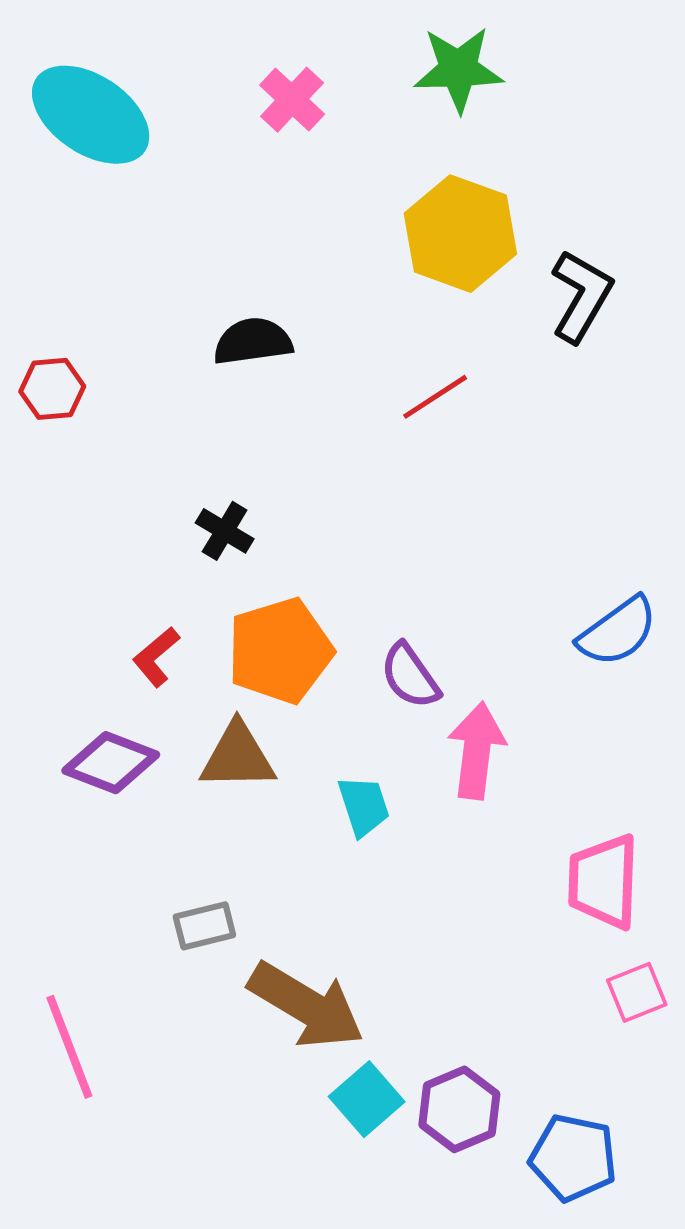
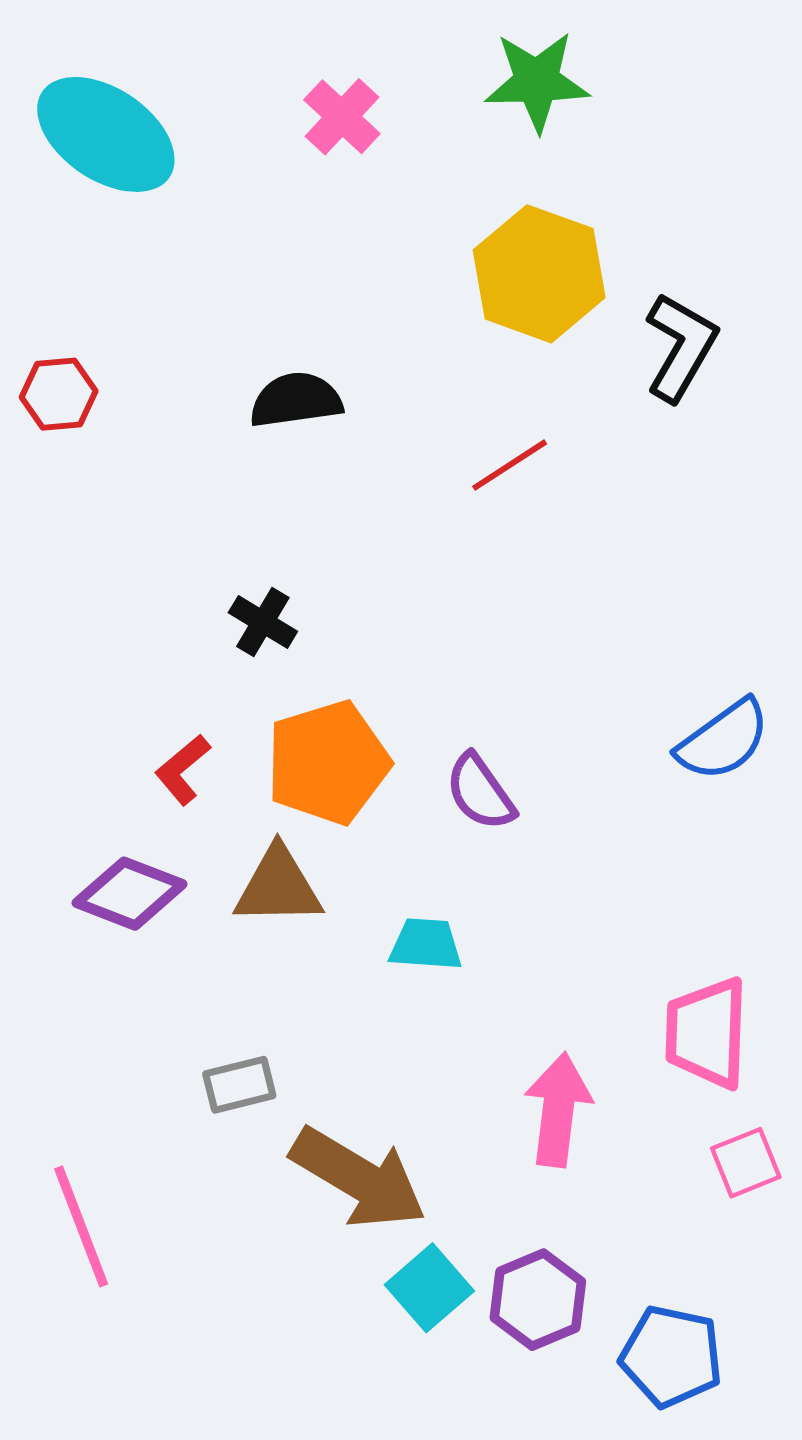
red hexagon: (52, 389) -> (59, 394), moved
pink arrow: (477, 751) -> (558, 1110), moved
cyan trapezoid: (364, 806) -> (426, 944), turned -68

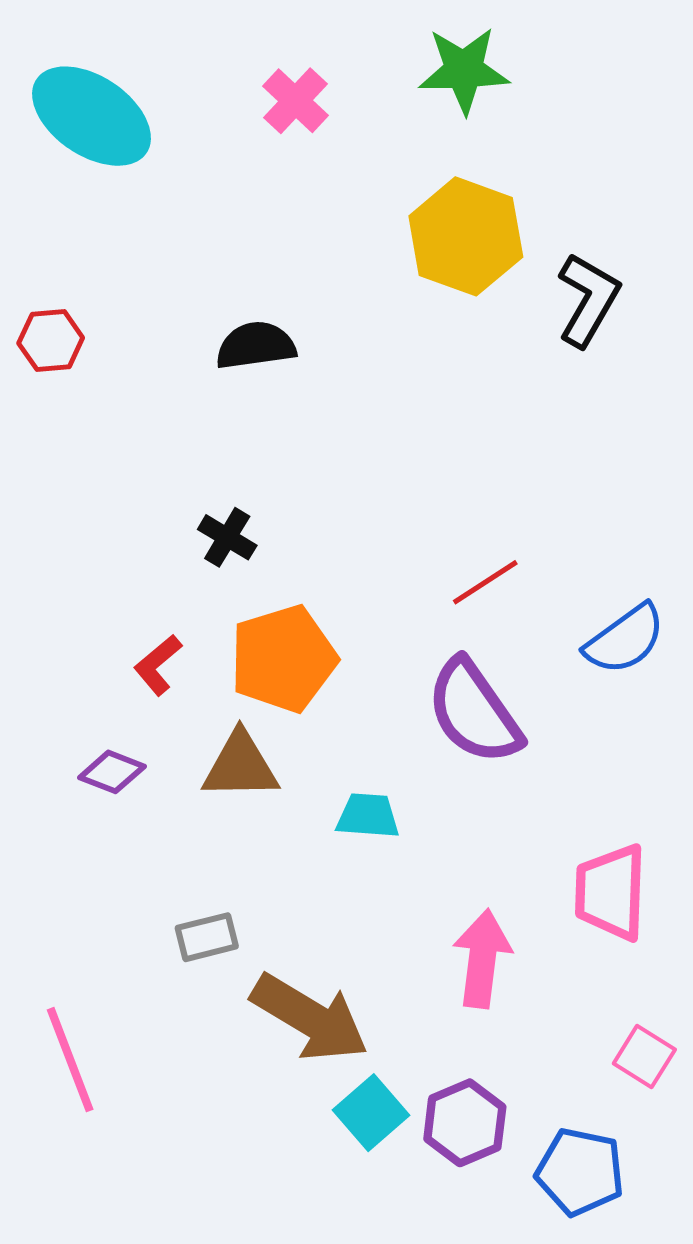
red line: (510, 465) -> (485, 582), moved
purple semicircle: (480, 792) -> (474, 712), moved, size x1.6
purple diamond: (129, 894) -> (112, 772), size x0.7
pink square: (746, 1163) -> (644, 1057), moved, turned -36

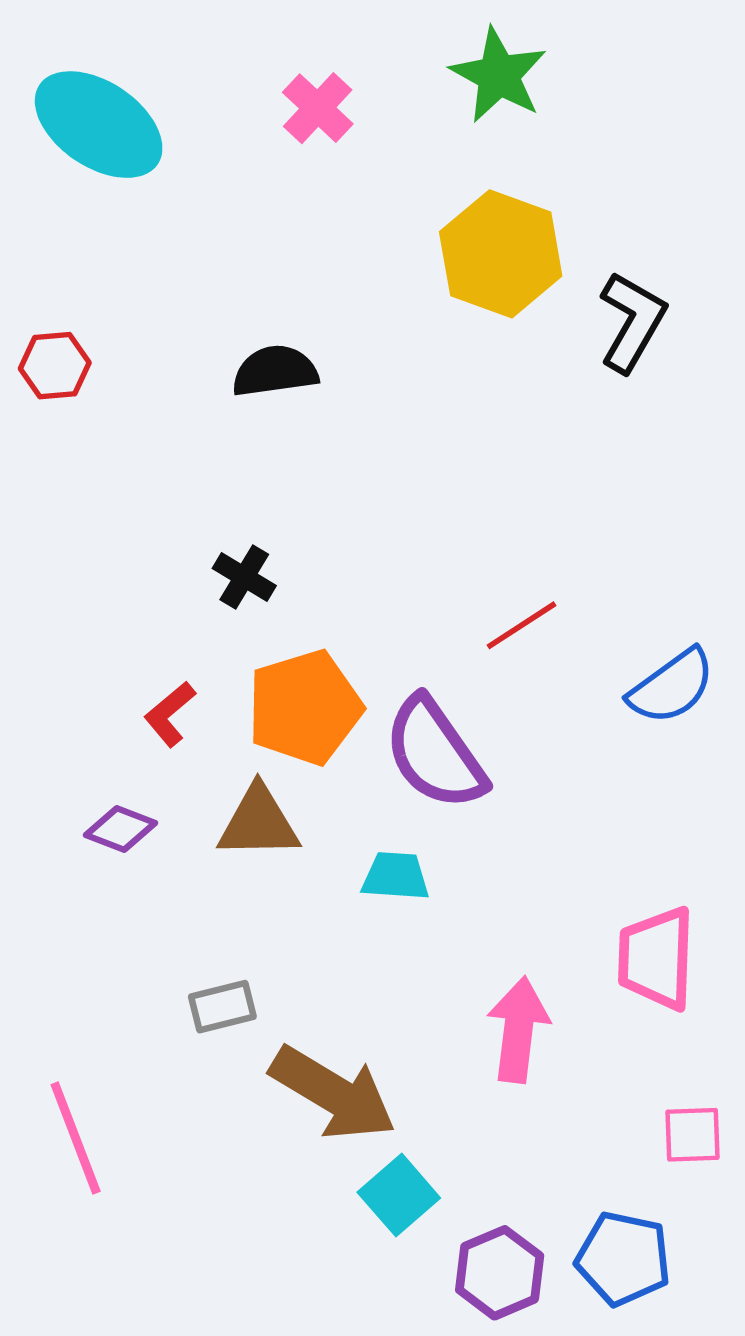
green star: (464, 70) -> (499, 75), turned 30
purple semicircle: (474, 712) -> (435, 753), moved
pink square: (644, 1057) -> (692, 1135), turned -34
purple hexagon: (465, 1123) -> (500, 1273), moved

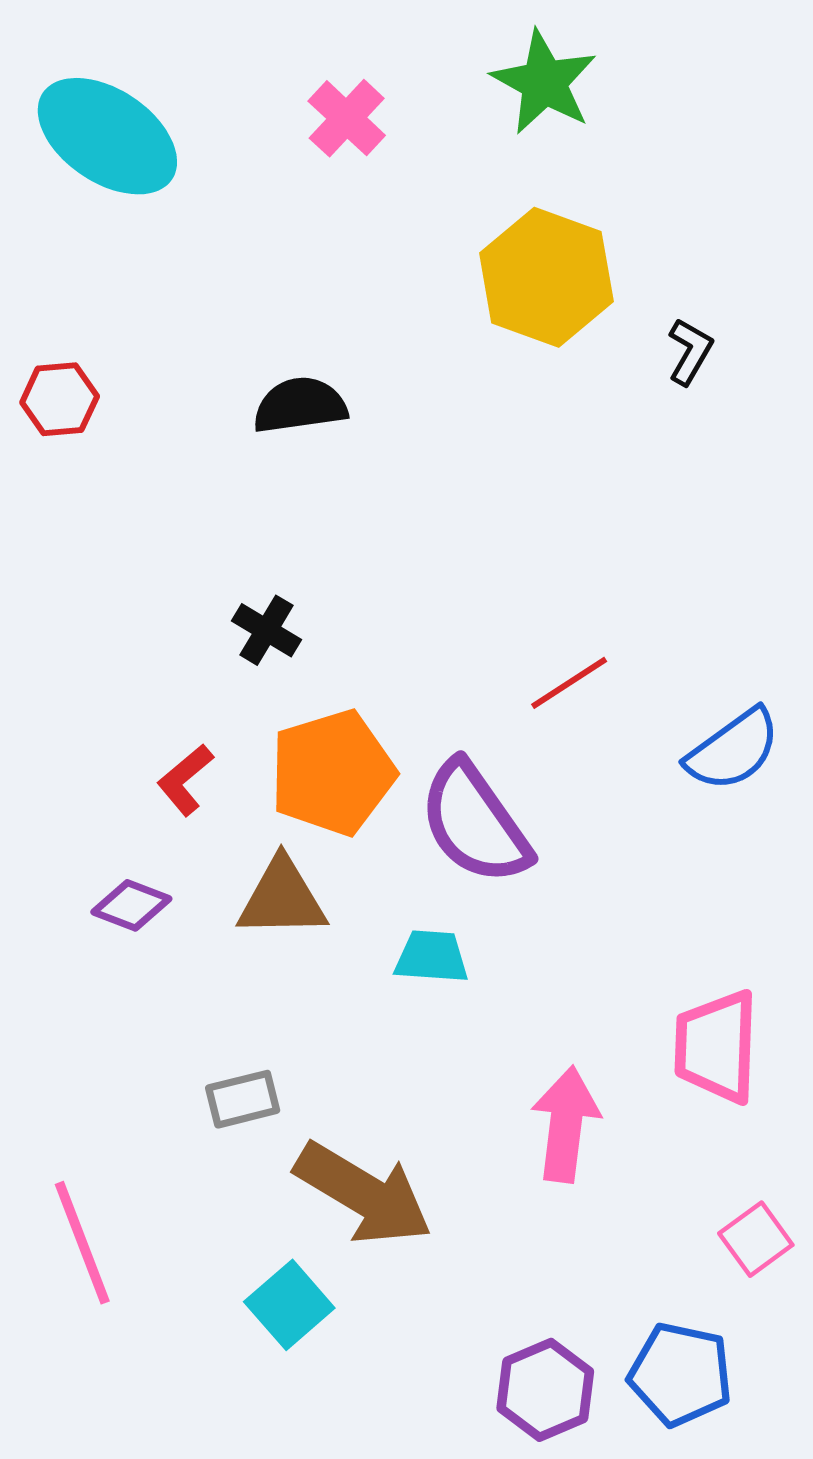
black L-shape: (632, 322) -> (690, 351), size x0.6
pink square: (692, 1135) -> (756, 1239), turned -34
cyan square: (399, 1195) -> (289, 1305), moved

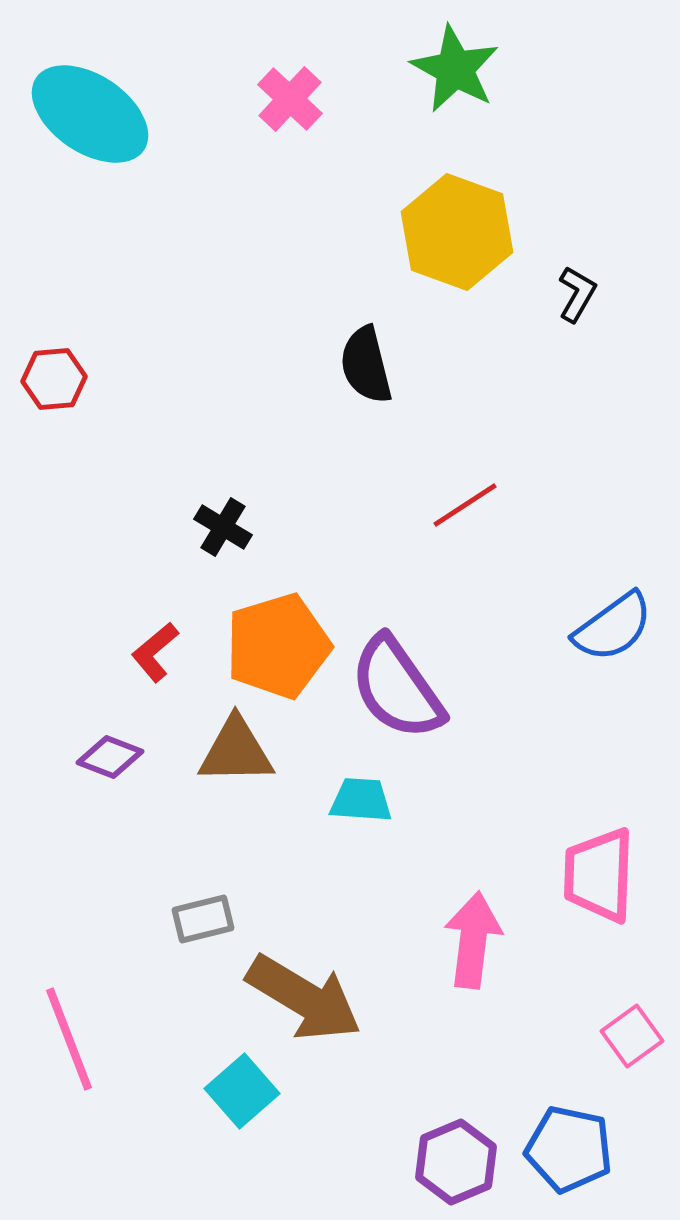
red hexagon: (60, 399) -> (54, 379), moved
black semicircle: (300, 405) -> (366, 365), moved, turned -96
red line: (569, 683) -> (465, 505), moved

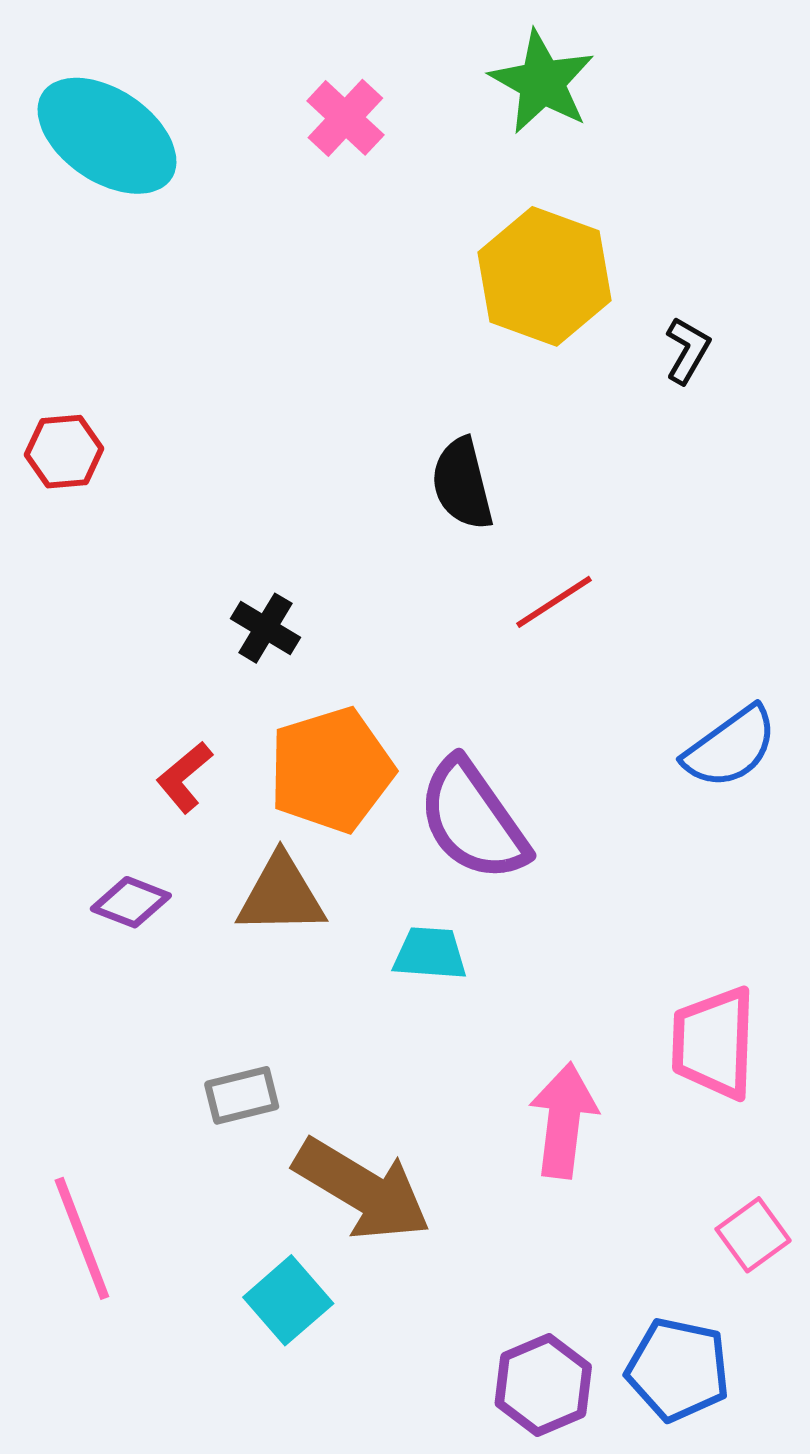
black semicircle: (366, 365) -> (462, 484), moved

